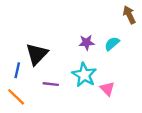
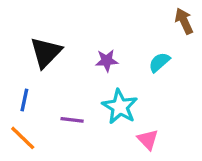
purple star: (87, 43) -> (107, 61), moved
black triangle: (37, 54) -> (46, 52), moved
pink triangle: (107, 89) -> (148, 140), moved

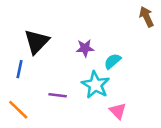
cyan semicircle: (159, 62) -> (112, 61), moved
blue line: (24, 100) -> (20, 69), moved

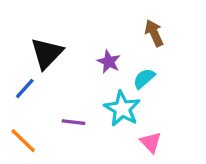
brown arrow: (147, 17) -> (154, 33), moved
purple star: (85, 48) -> (109, 62), turned 30
blue line: (20, 69) -> (25, 89), turned 30

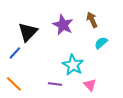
purple star: (109, 62) -> (63, 25), moved, size x1.5
cyan semicircle: (144, 78) -> (101, 43), moved
purple line: (74, 122) -> (55, 84), moved

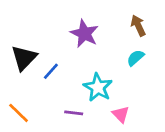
brown arrow: (92, 20) -> (138, 26), moved
black triangle: (28, 32) -> (24, 58), moved
blue line: (15, 53) -> (51, 71), moved

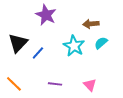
brown arrow: (138, 26) -> (91, 24), moved, turned -70
purple star: (84, 34) -> (46, 15), moved
cyan star: (98, 87) -> (74, 46), moved

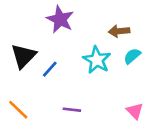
pink triangle: (90, 85) -> (135, 111), moved

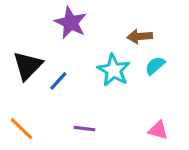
pink triangle: (135, 111) -> (158, 130), turned -30

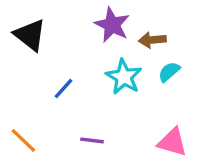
purple star: (71, 23) -> (112, 25), moved
black triangle: (28, 66) -> (30, 35), moved, turned -36
pink triangle: (158, 130) -> (172, 142), size x1.4

